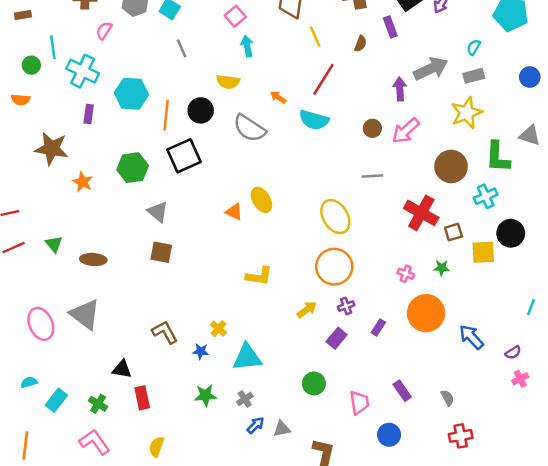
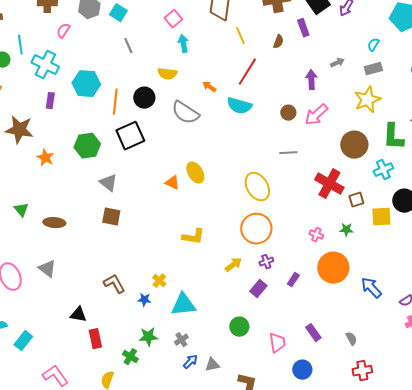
gray arrow: (431, 69) -> (337, 63), size x0.5
gray triangle: (85, 314) -> (47, 269), size x0.7
green cross: (98, 404) -> (130, 357), moved

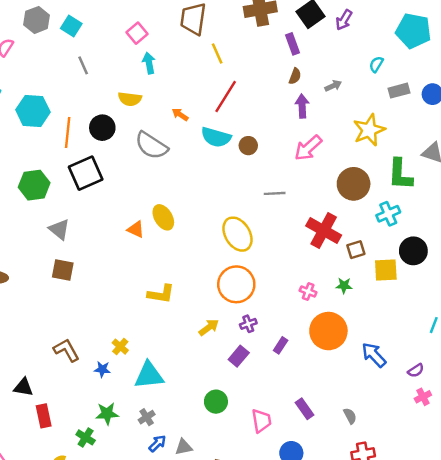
brown semicircle: (278, 42) -> (295, 76), moved
gray rectangle: (373, 69) -> (399, 91), moved
brown circle: (288, 113) -> (248, 146), moved

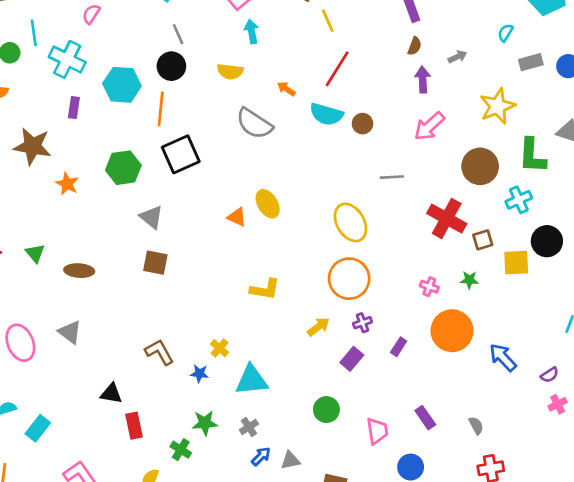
black circle: (102, 128) -> (171, 66), moved

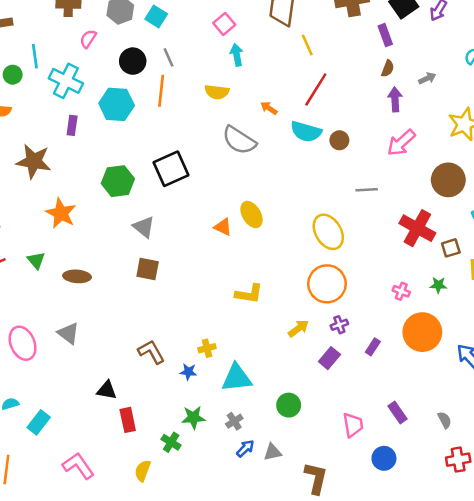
black circle: (171, 66) -> (133, 61), moved
orange line: (161, 109) -> (161, 91), moved
orange star: (67, 184) -> (61, 213), moved, size x1.4
yellow cross: (220, 348) -> (207, 348), turned 35
green circle: (326, 410) -> (289, 405), moved

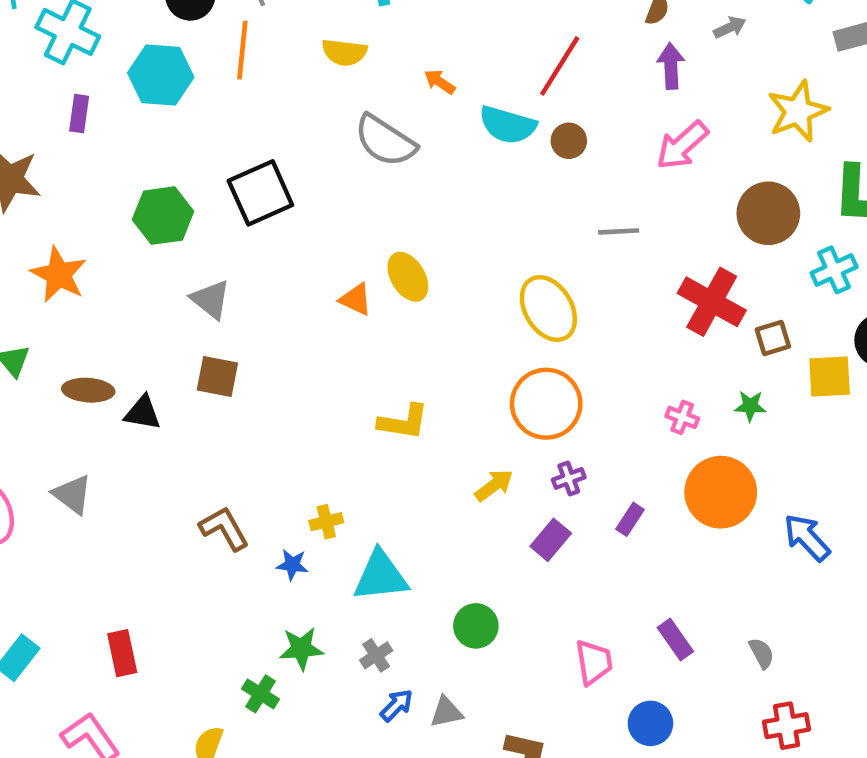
red line: (316, 90) -> (560, 66), moved
black triangle: (107, 390) -> (143, 413), moved
red rectangle: (128, 420) -> (122, 653), moved

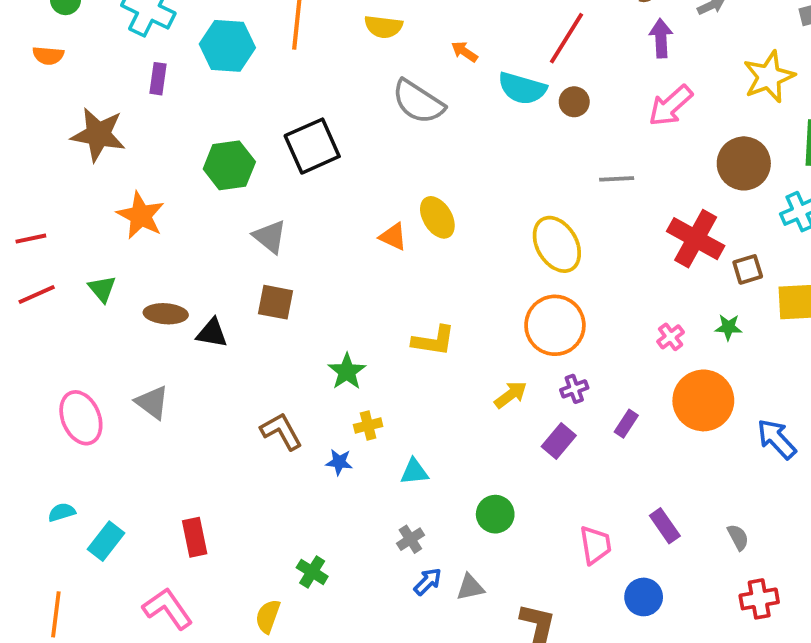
pink cross: (682, 417) -> (671, 337), turned 32
cyan triangle: (381, 576) -> (414, 472), size x0.6
green star: (301, 649) -> (347, 372), moved, turned -30

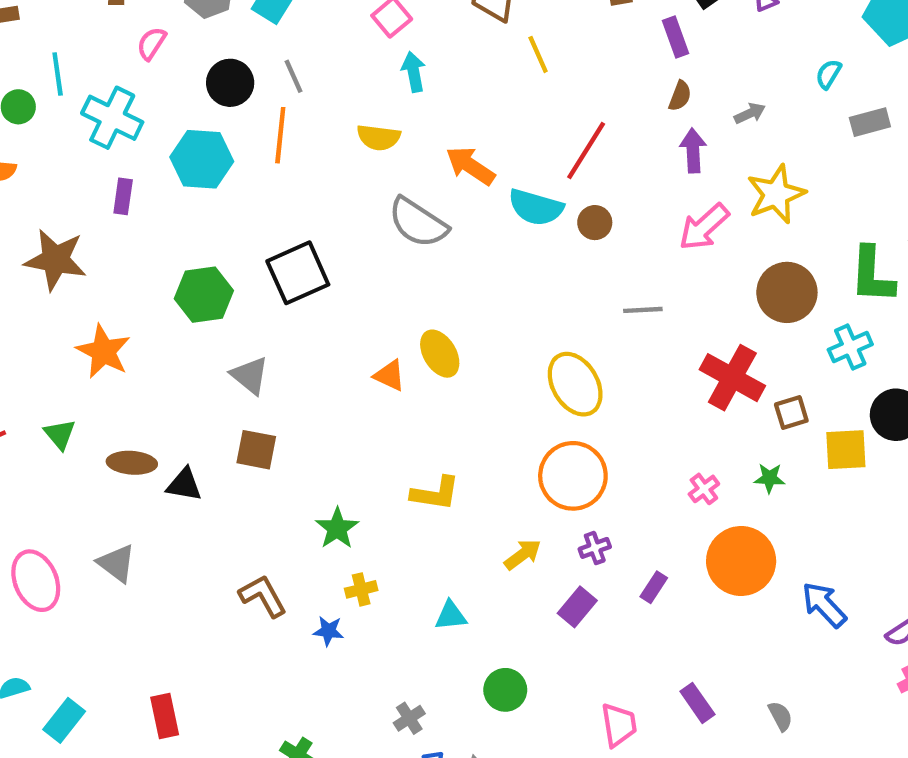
orange arrow: (464, 52) -> (470, 166), size x1.6
yellow star: (769, 77) -> (776, 194), moved
cyan triangle: (414, 472) -> (451, 616), moved

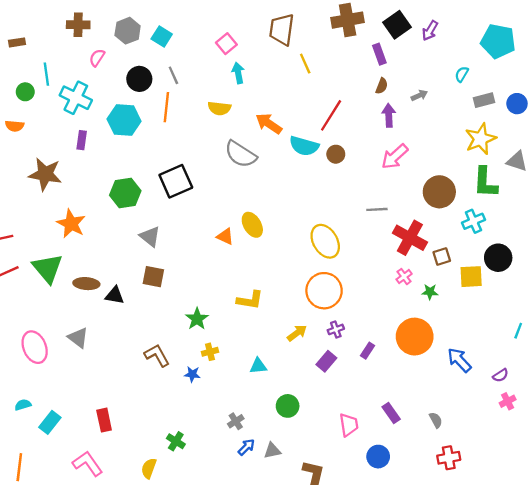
yellow star: (776, 194) -> (481, 139), moved
gray line: (643, 310) -> (377, 209), moved
green triangle: (60, 434) -> (48, 268), size x1.8
pink cross: (704, 489) -> (404, 277), moved

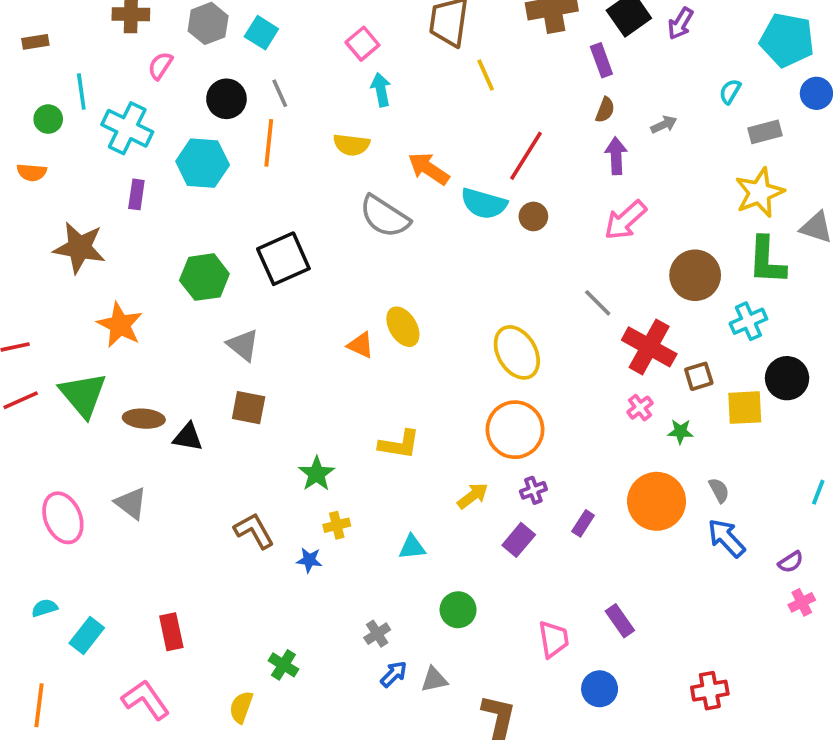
blue circle: (517, 104) -> (816, 93), moved
gray line: (377, 209) -> (598, 303), turned 48
gray semicircle: (436, 420) -> (719, 490), moved

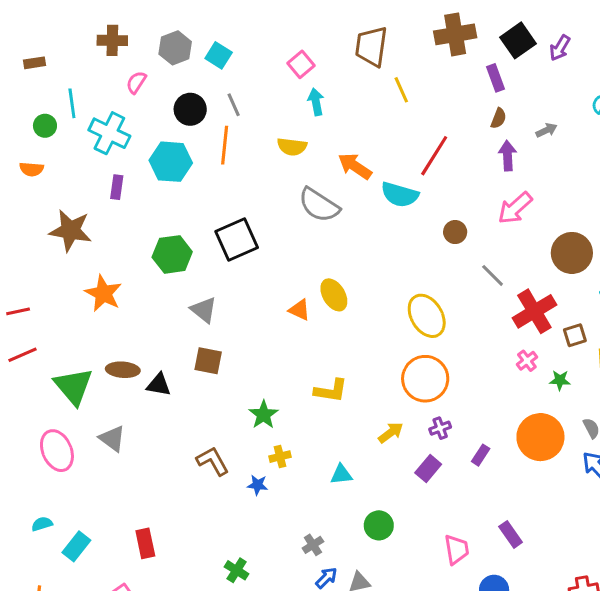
brown circle: (533, 216) -> (455, 232), moved
red cross: (649, 347) -> (534, 311), turned 30
green triangle: (83, 395) -> (73, 386), moved

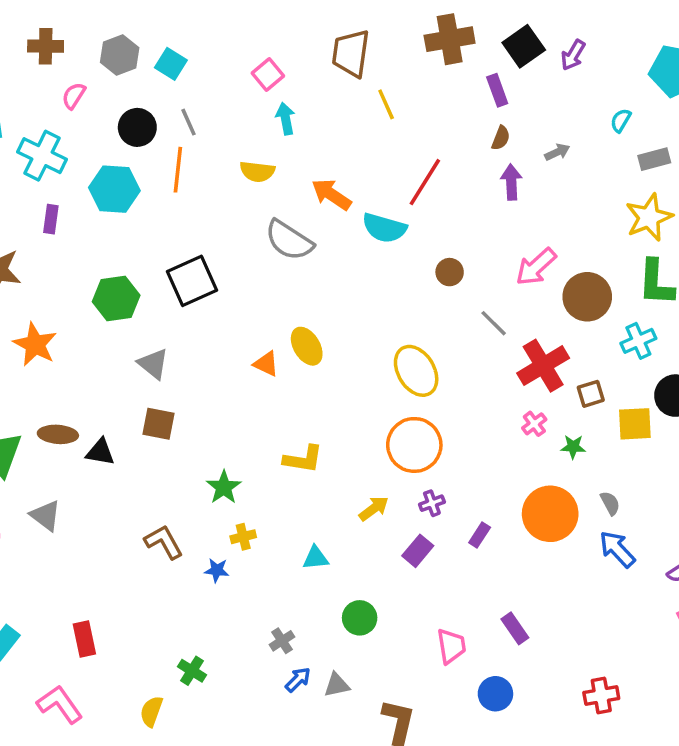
pink arrow: (515, 208) -> (536, 267), moved

